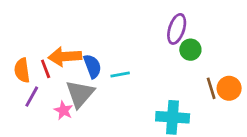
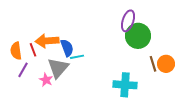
green circle: (190, 50) -> (138, 36), size x1.6
cyan line: (120, 74) -> (77, 57), moved

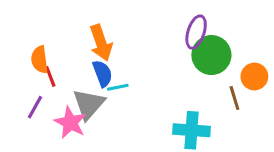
orange arrow: (47, 41) -> (101, 43), moved, turned -105
orange semicircle: (16, 51) -> (40, 60), moved
orange circle: (166, 64) -> (254, 77), moved
pink star: (46, 80) -> (70, 123), size x1.5

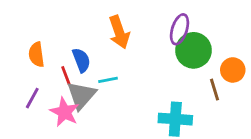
orange arrow: (101, 43) -> (119, 32), moved
blue semicircle: (102, 73) -> (81, 60), moved
red line: (50, 77) -> (66, 76), moved

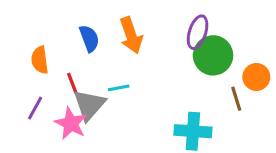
blue semicircle: (81, 60) -> (89, 38), moved

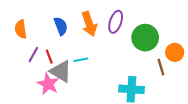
purple ellipse: (198, 32) -> (116, 22), moved
orange semicircle: (40, 60) -> (21, 29), moved
gray triangle: (89, 105) -> (61, 71), turned -40
purple line: (35, 108) -> (33, 54), moved

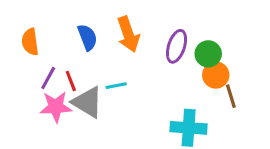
purple ellipse: (116, 22) -> (177, 46), moved
green circle: (145, 38) -> (208, 54), size x0.7
orange circle: (175, 52) -> (216, 75), moved
pink star: (48, 84) -> (56, 107), moved, turned -30

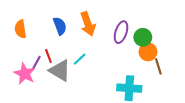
purple line: (48, 78) -> (36, 63), moved
cyan line: (116, 86) -> (80, 59), turned -32
pink star: (56, 107) -> (25, 74), moved, turned 30

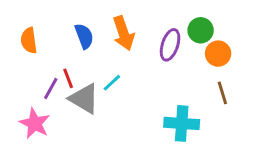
green circle: (143, 37) -> (201, 30), moved
orange circle: (148, 52) -> (218, 54), moved
pink star: (25, 74) -> (35, 123), moved

